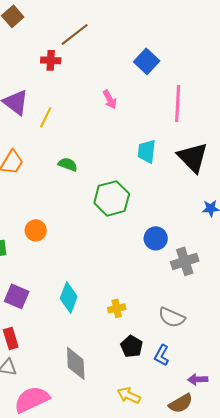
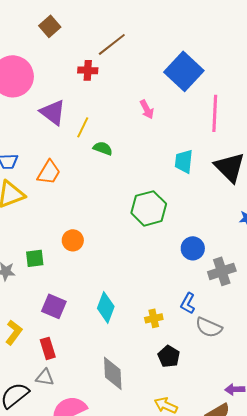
blue square: (147, 61) -> (184, 71), size x1.5
green semicircle: (68, 164) -> (103, 148), moved
blue L-shape: (162, 355) -> (188, 303), moved

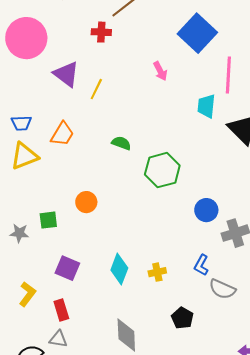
green semicircle: (103, 148) -> (121, 143), moved
cyan trapezoid: (184, 161) -> (206, 106), moved
yellow cross: (154, 318) -> (157, 272), moved

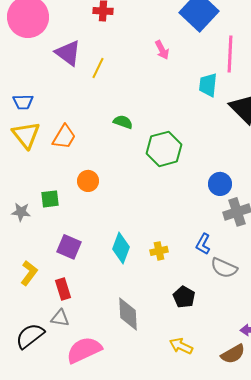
orange trapezoid: (62, 134) -> (64, 137), moved
yellow triangle: (24, 156) -> (26, 135), turned -48
blue circle: (206, 210) -> (220, 184), moved

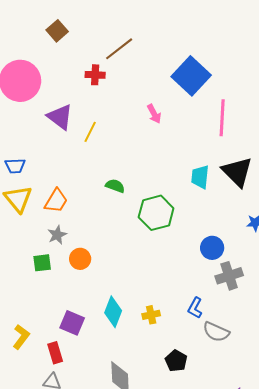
cyan trapezoid: (208, 85) -> (200, 177), moved
orange circle: (88, 181) -> (80, 259), moved
gray star: (21, 212) -> (57, 235), moved, turned -30
purple square: (69, 247) -> (72, 323), moved

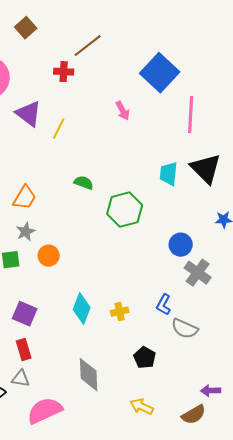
gray cross: (229, 276) -> (198, 273), turned -36
purple square: (72, 323) -> (25, 314), moved

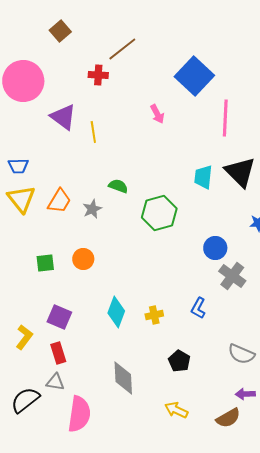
yellow line: (59, 129) -> (93, 132), turned -35
gray star: (26, 232) -> (92, 209), moved
gray semicircle: (185, 329) -> (241, 354), moved
pink semicircle: (45, 411) -> (79, 414), turned 123

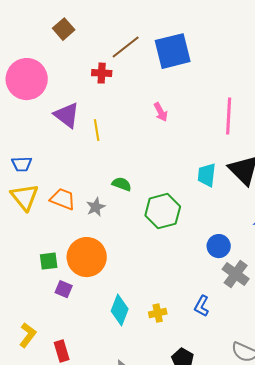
blue square: (194, 76) -> (173, 51), moved, turned 33
orange trapezoid: (59, 201) -> (63, 199), turned -100
orange circle: (83, 259) -> (87, 257), size x1.8
purple square: (59, 317) -> (64, 289), moved, size x0.7

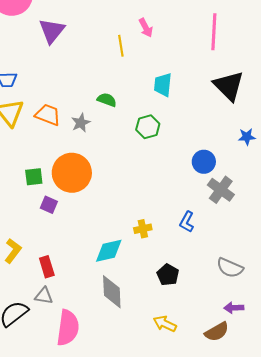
purple triangle: (67, 115) -> (52, 31), turned 32
yellow line: (97, 130) -> (121, 46), moved
cyan trapezoid: (207, 175) -> (163, 85), moved
green hexagon: (163, 211) -> (148, 127), size x0.7
cyan diamond: (120, 310) -> (109, 251), moved, turned 56

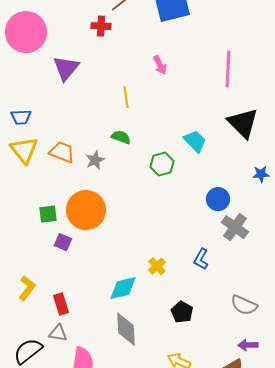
yellow line: (121, 46) -> (126, 97), moved
cyan trapezoid: (163, 85) -> (195, 141), moved, turned 130
yellow cross: (143, 229) -> (157, 266), turned -30

